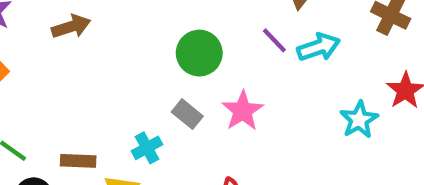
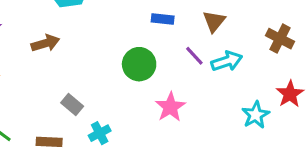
gray rectangle: (187, 114) -> (72, 105), moved

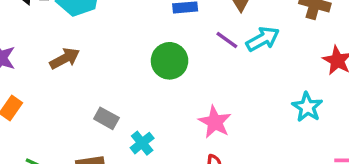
pink star: (170, 107) -> (215, 122), moved
cyan star: (256, 115) -> (307, 107), moved

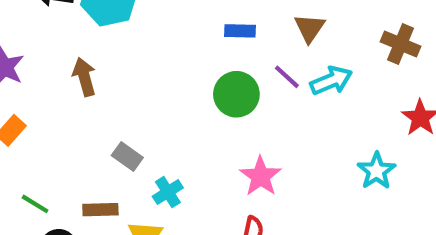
brown arrow: (65, 58) -> (84, 77), turned -84
green circle: (170, 61) -> (236, 94), moved

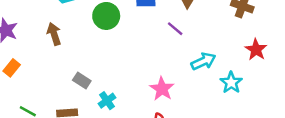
cyan arrow: (331, 81) -> (203, 61), moved
green circle: (236, 94) -> (106, 16), moved

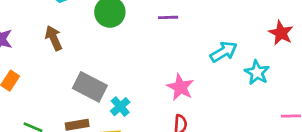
purple line: (175, 29) -> (168, 17), moved, turned -36
gray rectangle: (82, 81) -> (90, 87), size x1.6

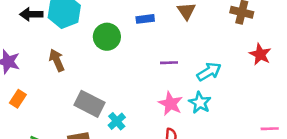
purple line: (168, 17) -> (169, 63), moved
cyan star: (257, 72) -> (200, 103), moved

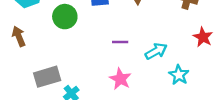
cyan star: (200, 103) -> (179, 75), moved
gray rectangle: (89, 104) -> (47, 77), turned -45

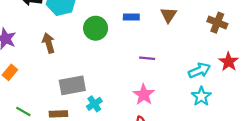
cyan arrow: (156, 51) -> (199, 70), moved

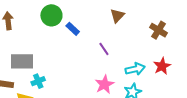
blue rectangle: (131, 17) -> (73, 29), moved, turned 32
purple line: (147, 58) -> (104, 49), moved, turned 40
pink star: (144, 95) -> (104, 84), moved

